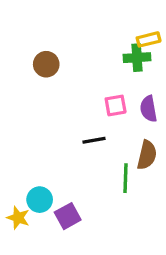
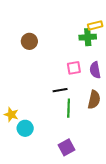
green line: (125, 178) -> (69, 108), moved
purple square: (68, 216) -> (66, 147), moved
yellow star: (18, 218) -> (11, 115), moved

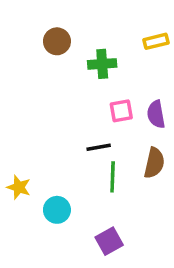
green cross: (88, 37) -> (102, 64), moved
brown circle: (29, 41) -> (57, 41), moved
cyan circle: (25, 128) -> (57, 210), moved

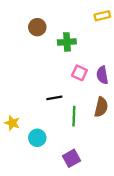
yellow rectangle: (156, 41) -> (102, 16), moved
pink square: (121, 111) -> (79, 73), turned 35
black line: (99, 147) -> (54, 98), moved

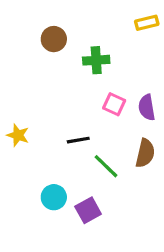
green line: (74, 116) -> (106, 166), turned -48
yellow star: (12, 123) -> (18, 135), moved
purple square: (72, 158) -> (88, 210), moved

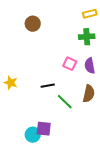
green cross: (96, 60) -> (87, 37), moved
cyan circle: (54, 197) -> (33, 135), moved
purple square: (88, 210) -> (44, 129), moved, turned 35

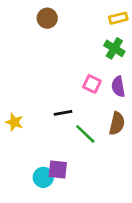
brown circle: (33, 24) -> (47, 18), moved
green cross: (87, 37) -> (114, 48), turned 35
yellow star: (11, 83) -> (14, 122), moved

